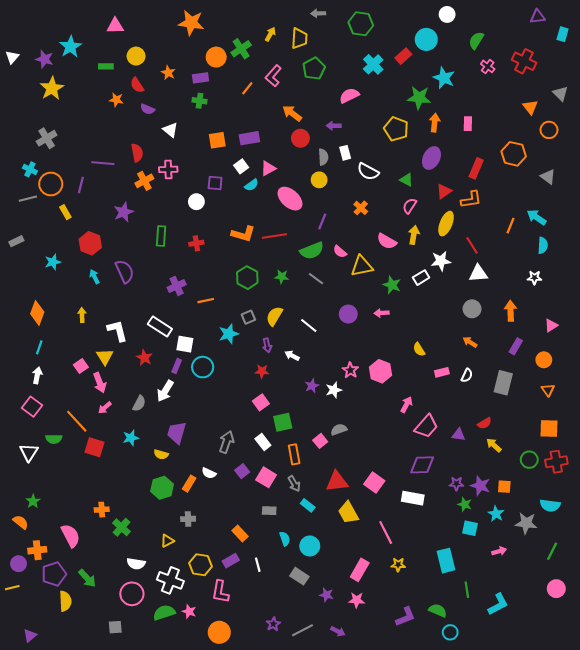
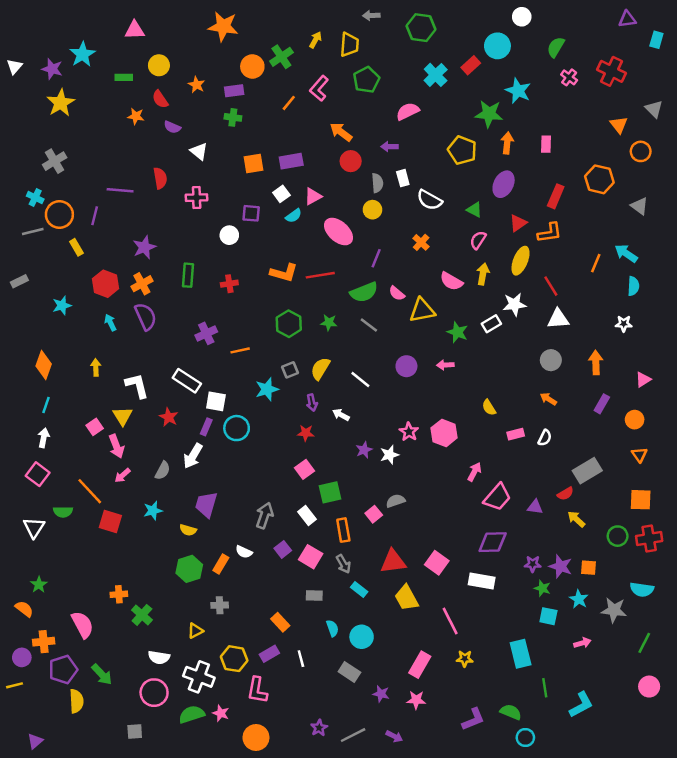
orange cross: (144, 181) -> (142, 284), moved
gray rectangle: (503, 383) -> (587, 471), moved, turned 45

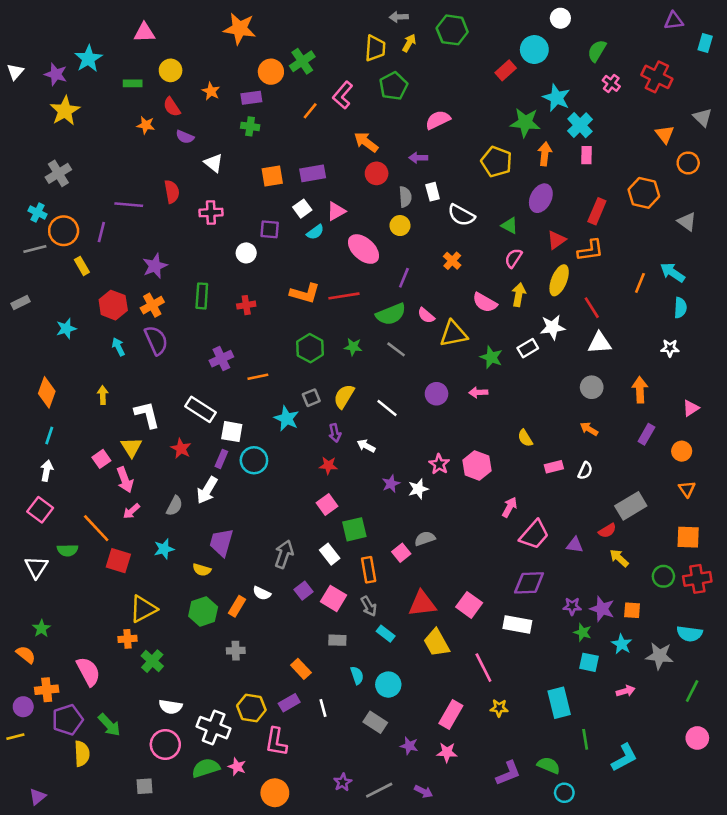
yellow arrow: (315, 40) -> (409, 43), moved
cyan cross: (436, 75) -> (580, 125), moved
cyan star: (267, 389) -> (287, 419), turned -30
yellow triangle: (195, 631) -> (143, 609), moved, size x1.6

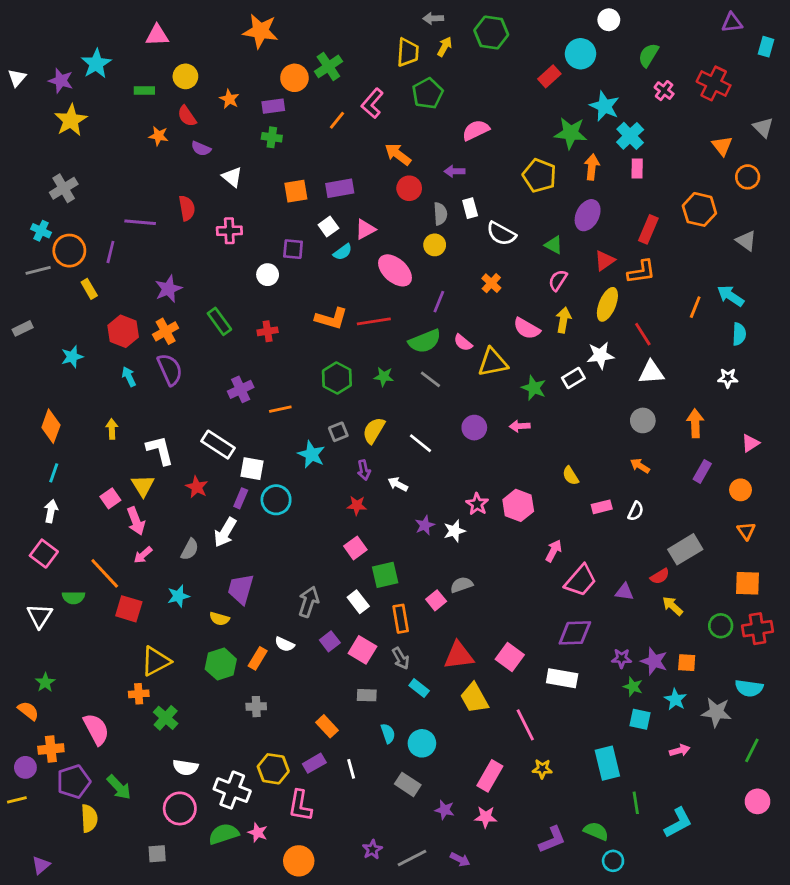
green rectangle: (202, 296) -> (219, 321), turned -40

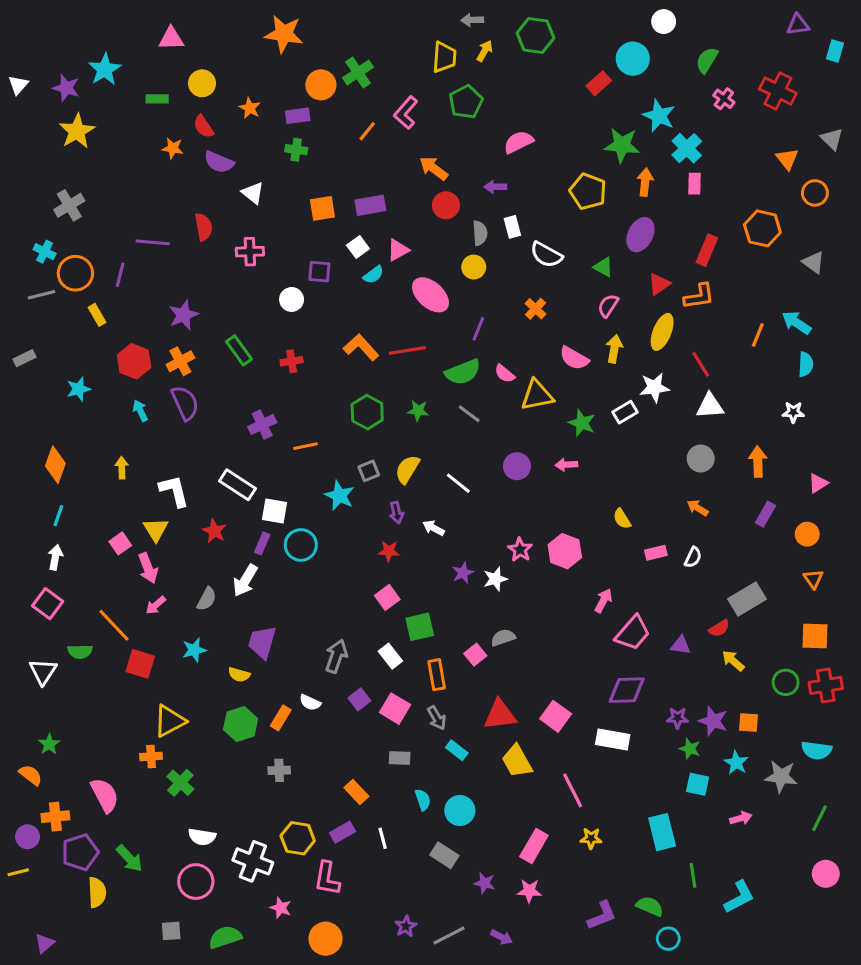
purple semicircle: (201, 149) -> (219, 162), size x1.4
orange L-shape: (331, 319) -> (361, 347), turned -148
green semicircle: (224, 834) -> (225, 937), moved

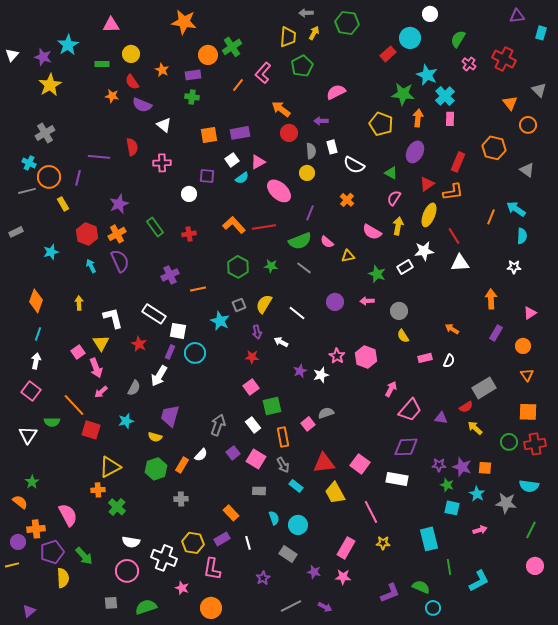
yellow triangle: (537, 395) -> (348, 256), size x0.6
gray circle: (701, 458) -> (399, 311), moved
white semicircle: (310, 702) -> (201, 455), turned -72
purple star: (406, 926) -> (263, 578), moved

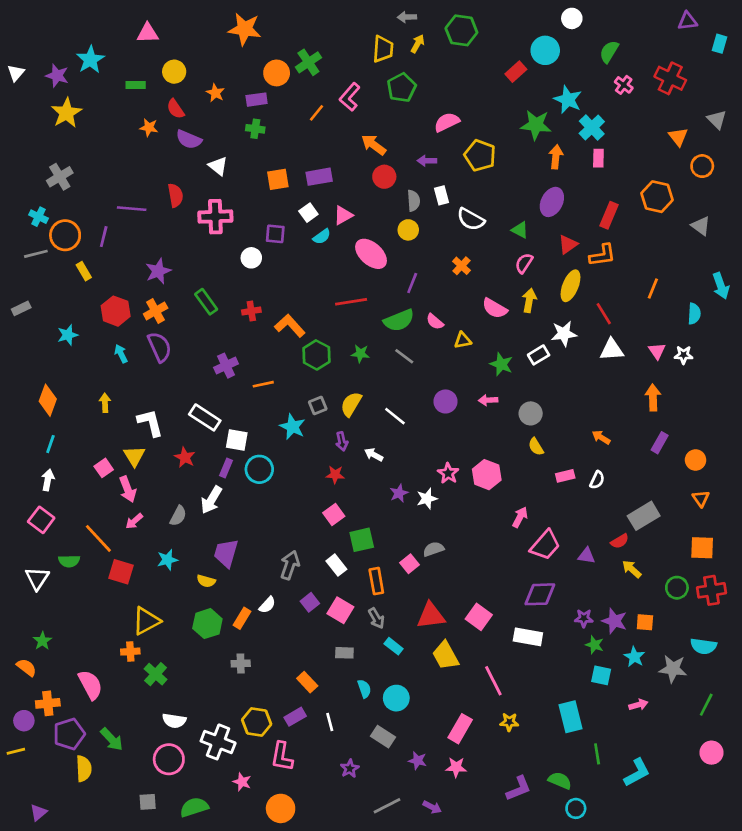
yellow pentagon: (381, 124) -> (480, 155), moved
pink cross: (162, 163) -> (215, 217), size x1.4
cyan arrow: (516, 209) -> (721, 286), moved, turned -144
orange L-shape: (234, 225) -> (290, 326), moved
pink triangle: (530, 313) -> (657, 351), moved, turned -32

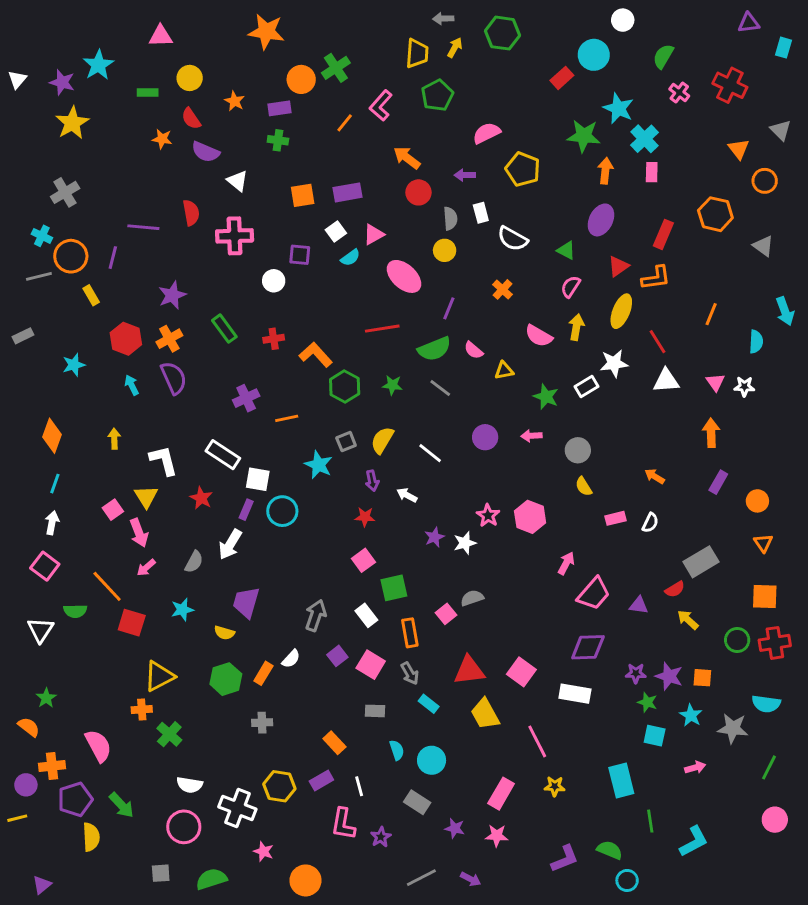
pink L-shape: (282, 757) -> (343, 824), moved

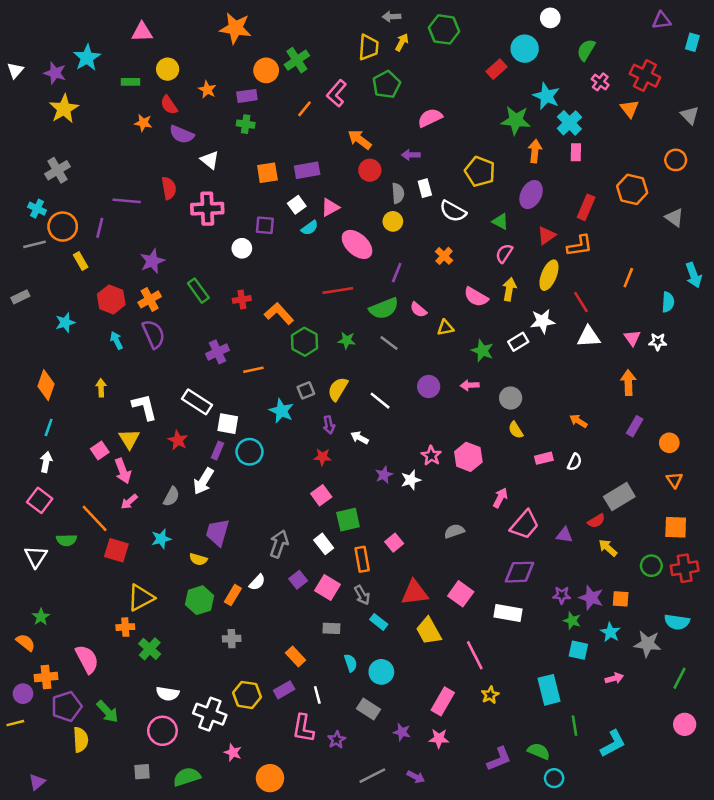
orange triangle: (739, 149) -> (630, 109), moved
yellow pentagon: (523, 169) -> (480, 171), moved
gray semicircle: (472, 598) -> (454, 531), moved
yellow star: (555, 786) -> (490, 695), turned -30

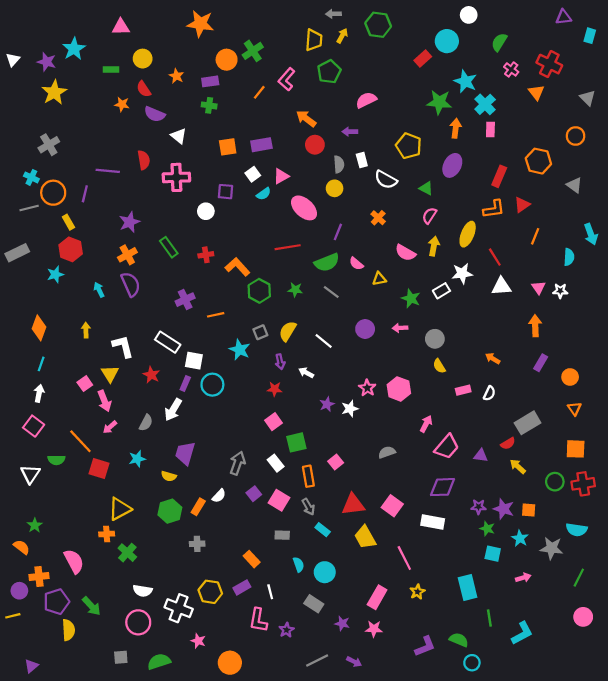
red triangle: (546, 235) -> (522, 205), moved
gray rectangle: (20, 297) -> (17, 253), size x1.5
red hexagon: (111, 299) -> (71, 249), moved

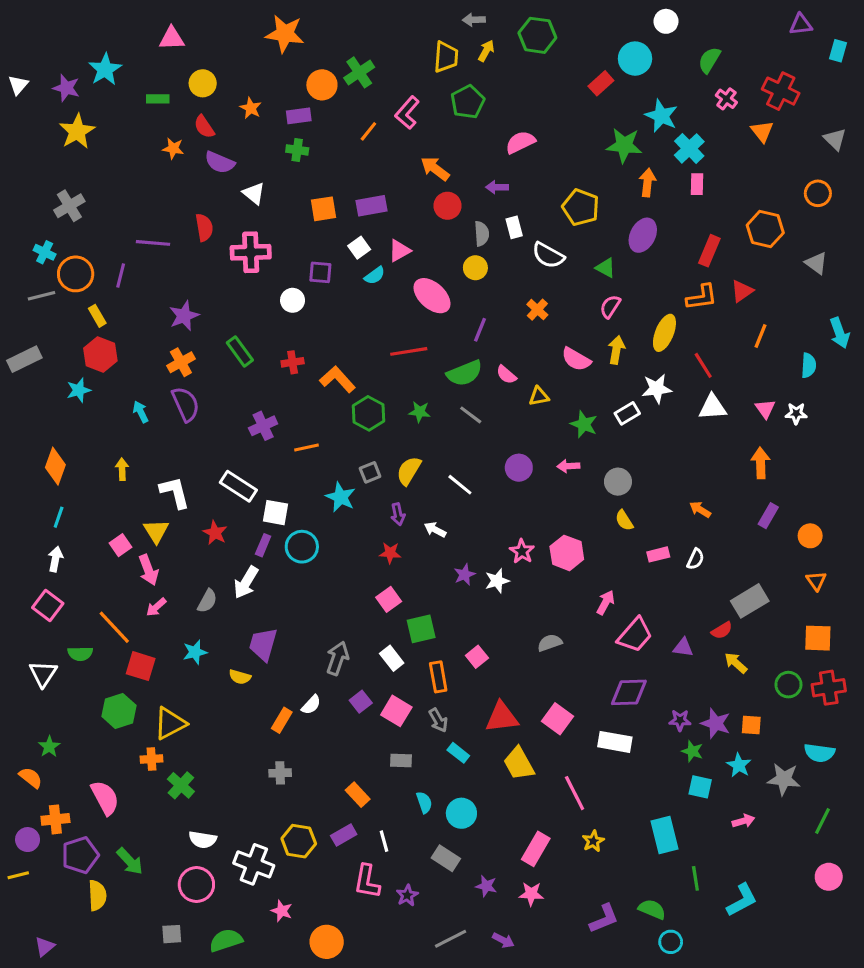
green hexagon: (170, 511) -> (119, 711), moved

